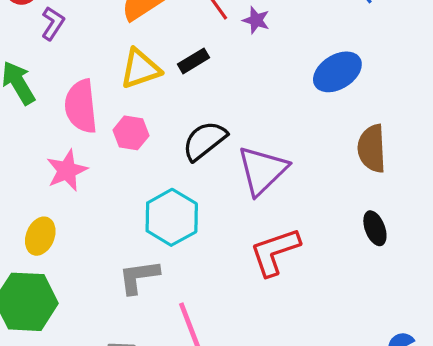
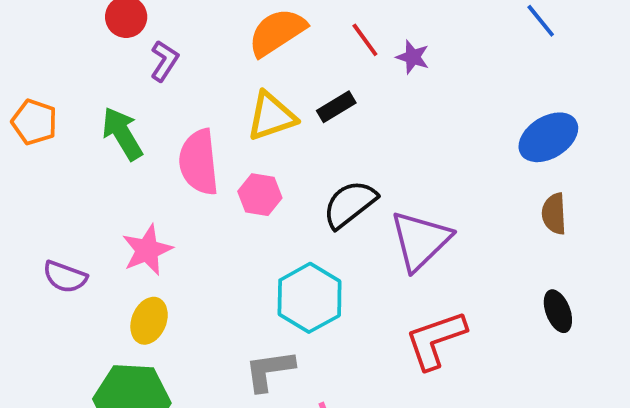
blue ellipse: (337, 72) -> (548, 137), moved
brown semicircle: (372, 149) -> (554, 214), size x0.7
pink star: (67, 170) -> (147, 250), moved

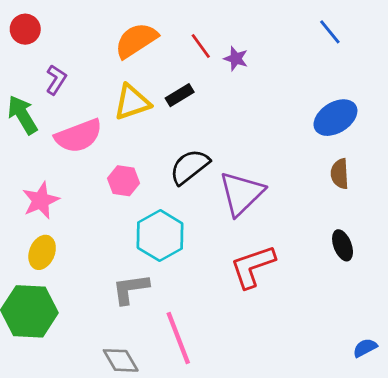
purple L-shape: (164, 61) -> (56, 80), moved
pink semicircle: (199, 162) -> (79, 136), turned -105
pink hexagon: (260, 195) -> (123, 181), moved

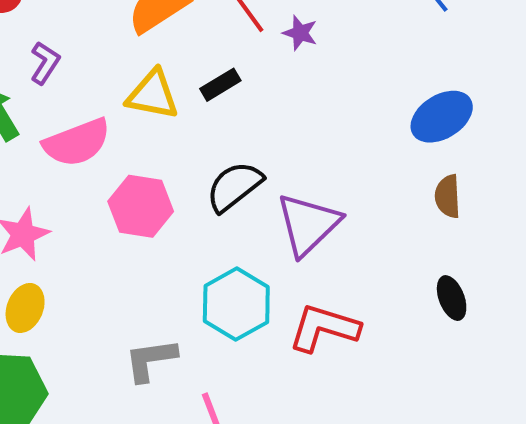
yellow triangle: (132, 102) -> (153, 95), turned 30
pink hexagon: (123, 181) -> (141, 206), size x1.4
cyan hexagon: (160, 236) -> (236, 304), moved
red L-shape: (253, 266) -> (324, 328), turned 36

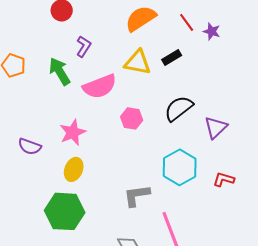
pink hexagon: (141, 206) -> (132, 118), size x0.7
purple triangle: (308, 224) -> (216, 127), size x0.7
red L-shape: (324, 328) -> (224, 179), size x0.6

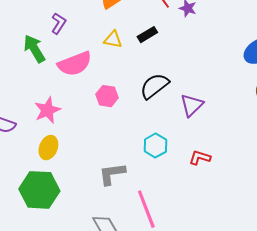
yellow triangle: (138, 62) -> (113, 40), size x0.7
cyan hexagon: (180, 167) -> (155, 146), size x0.7

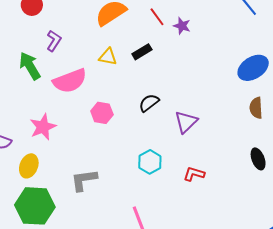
black semicircle: (154, 86) -> (149, 103), size x0.7
yellow ellipse: (48, 148) -> (29, 166), moved
gray L-shape: (112, 174) -> (84, 180), moved

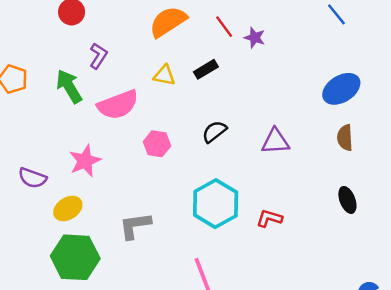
purple triangle: (186, 122) -> (275, 141), moved, turned 40
cyan hexagon: (150, 162) -> (216, 204), size x1.6
yellow ellipse: (29, 166) -> (68, 209), turned 35

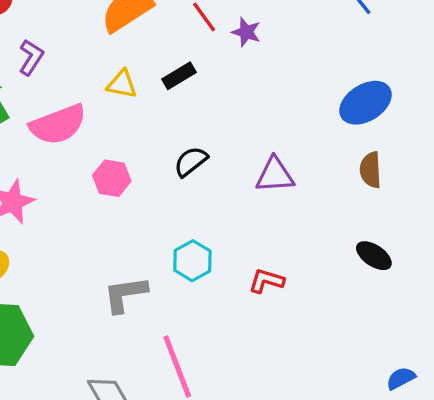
black ellipse: (347, 200) -> (374, 256), turned -35
cyan hexagon: (216, 204) -> (192, 261), size x0.6
gray L-shape: (135, 226) -> (125, 294), moved

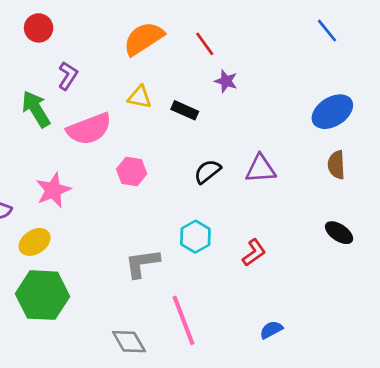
purple star: (246, 32) -> (226, 81), moved
black rectangle: (179, 76) -> (185, 110), moved, turned 55
black semicircle: (191, 162) -> (207, 171), moved
red L-shape: (266, 281) -> (254, 253), turned 128
blue semicircle: (401, 378) -> (271, 330), moved

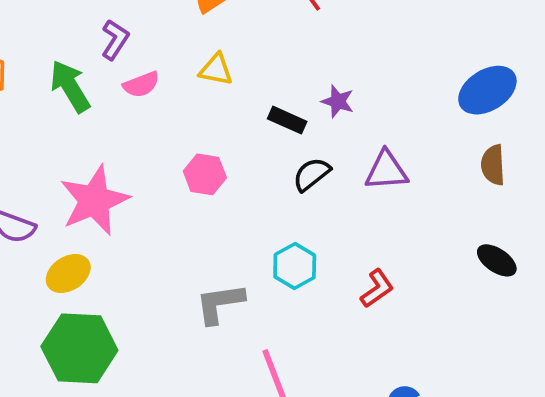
purple star: (226, 81) -> (338, 101), moved
black rectangle: (185, 110) -> (287, 120), moved
pink semicircle: (89, 129) -> (141, 84), moved, size x0.6
pink star: (53, 190) -> (94, 201), size x1.4

